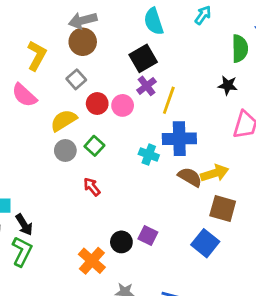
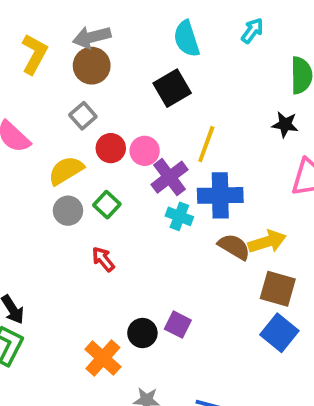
yellow L-shape: (37, 56) -> (34, 54), moved
purple cross: (147, 86) -> (170, 177), moved, size x1.4
blue square: (205, 243) -> (279, 333), moved

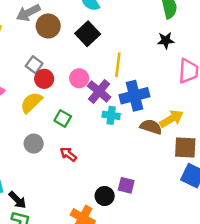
brown circle: (92, 66) -> (48, 26), moved
red circle: (111, 148) -> (44, 79), moved
gray circle: (68, 211) -> (34, 144), moved

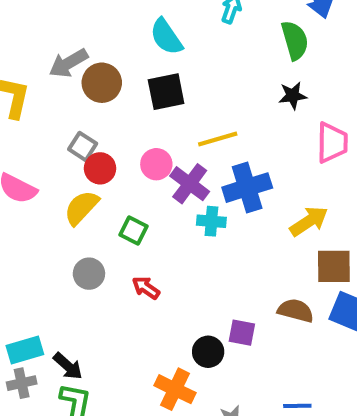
black square: (88, 34) -> (166, 92), turned 35
yellow line: (118, 65) -> (218, 139), turned 70
brown semicircle: (151, 127) -> (296, 311), moved

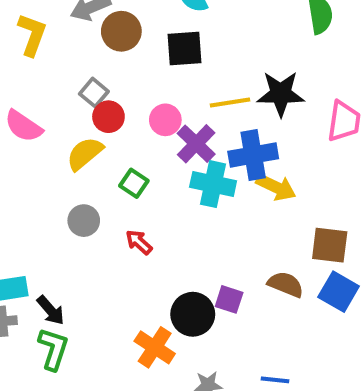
black star: (293, 96) -> (281, 94), moved, size x1.6
cyan cross: (211, 221) -> (213, 184), size x1.5
yellow arrow: (309, 221) -> (276, 187), moved, turned 51
black circle: (208, 352) -> (193, 314), size x1.4

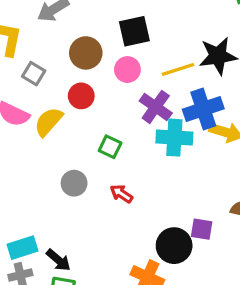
brown circle: (121, 31) -> (86, 53), moved
gray square: (94, 93) -> (34, 74), moved
pink circle: (165, 120) -> (127, 70), moved
yellow semicircle: (85, 154) -> (48, 122), moved

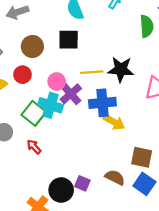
pink circle: (127, 70) -> (57, 81), moved
cyan cross: (174, 138) -> (50, 105), moved
green square: (110, 147) -> (34, 113), size x1.5

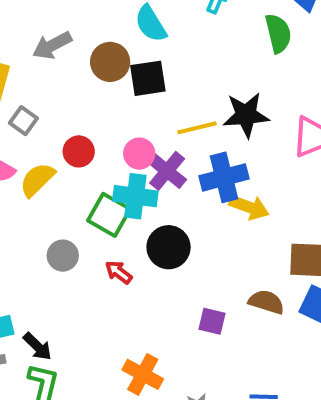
brown circle: (32, 46) -> (110, 62), moved
black circle: (61, 190) -> (169, 247), moved

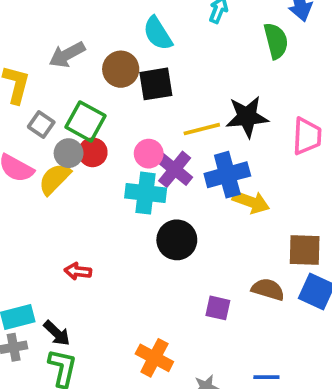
green square: (109, 215) -> (86, 121), moved
gray circle: (63, 256) -> (69, 153), moved
red arrow: (119, 272) -> (78, 271), moved, turned -30

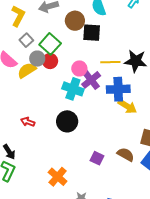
black circle: (177, 240) -> (67, 121), moved

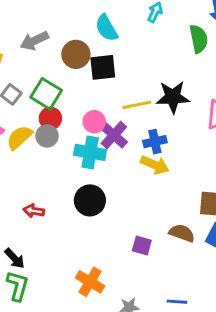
gray circle: (37, 59) -> (47, 136), moved
blue cross: (118, 89) -> (155, 142), size x0.7
yellow arrow: (127, 106) -> (155, 165), moved

